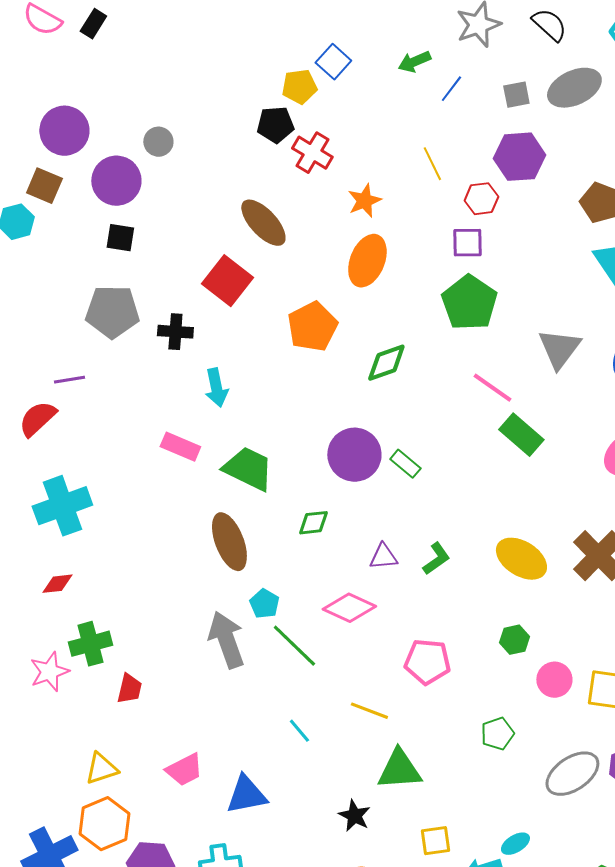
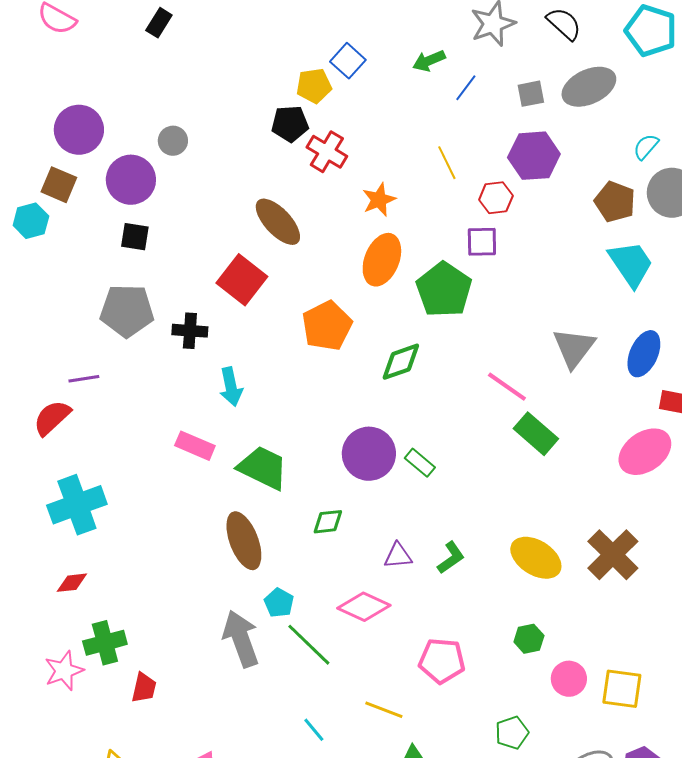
black rectangle: (93, 24) -> (159, 23), moved
green pentagon: (469, 303) -> (444, 290), moved

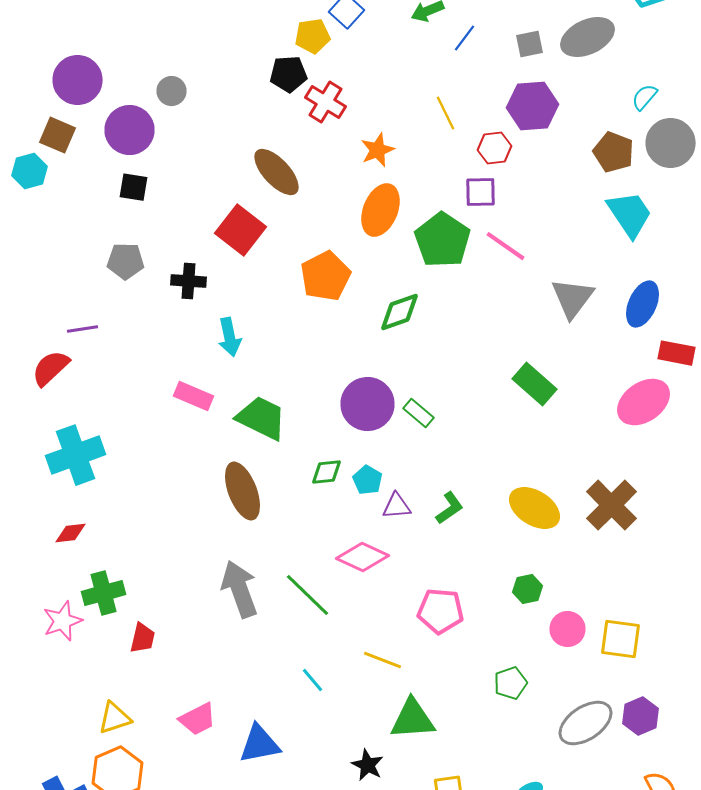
gray pentagon: (127, 311) -> (126, 261), size x0.7
pink line: (507, 387) -> (506, 246), moved
cyan pentagon: (279, 603) -> (368, 480), moved

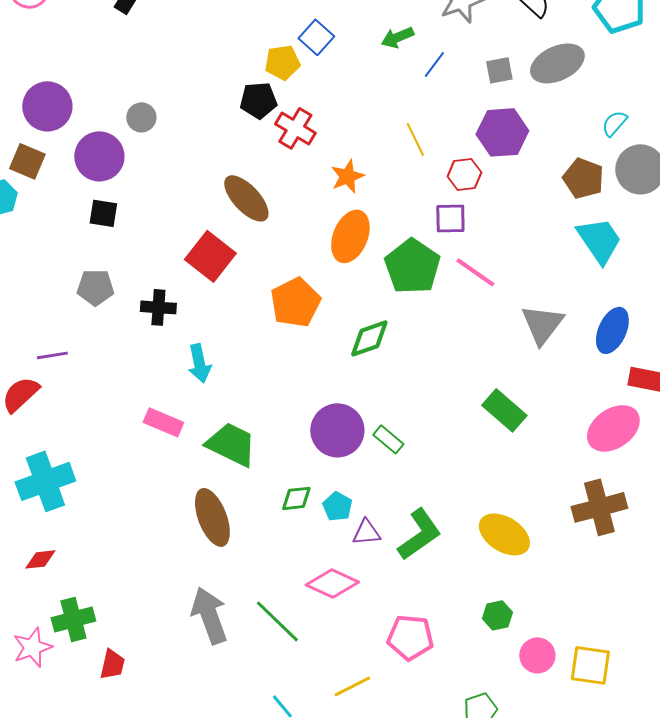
brown cross: (612, 505) -> (599, 507), moved, turned 30
green L-shape: (450, 508) -> (419, 534), size x1.6
yellow line: (382, 660) -> (352, 686), turned -48

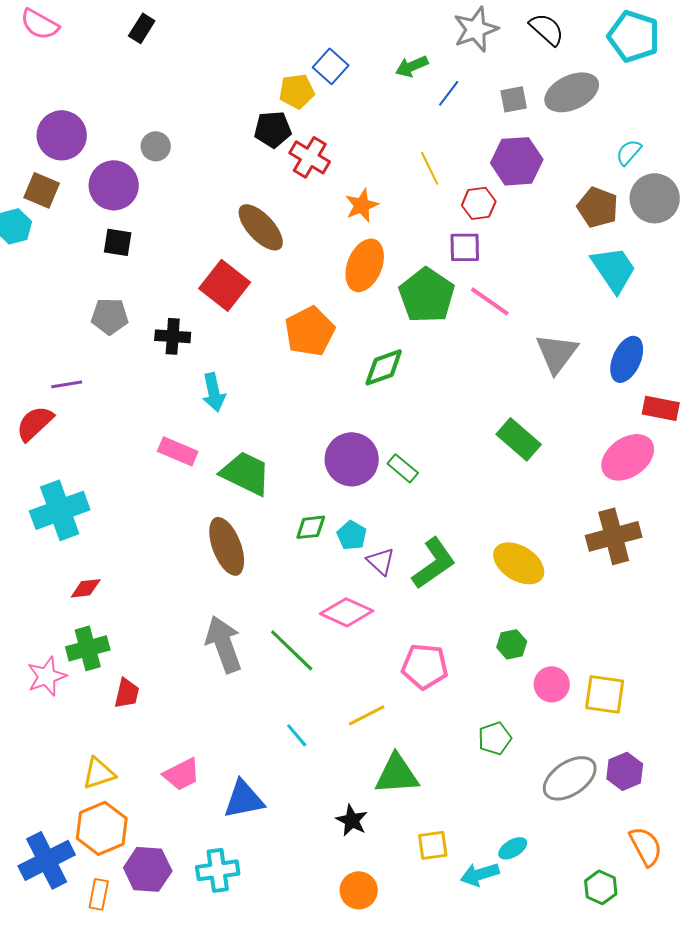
purple triangle: (366, 532) -> (381, 561), turned 48
red diamond: (40, 559) -> (86, 588), moved

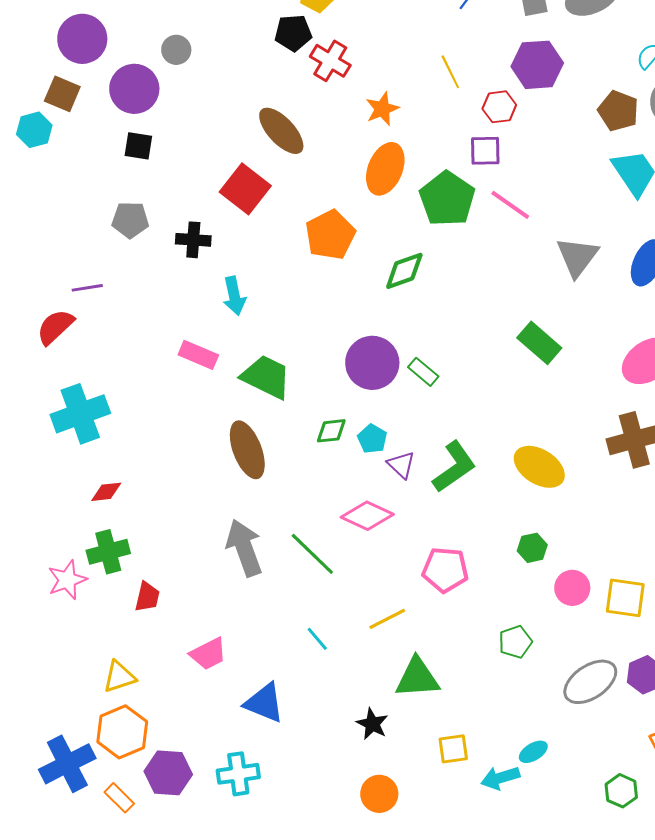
pink trapezoid: (182, 774) -> (208, 654), moved
blue triangle: (244, 799) -> (264, 703), turned 33
orange rectangle: (99, 894) -> (119, 798), turned -56

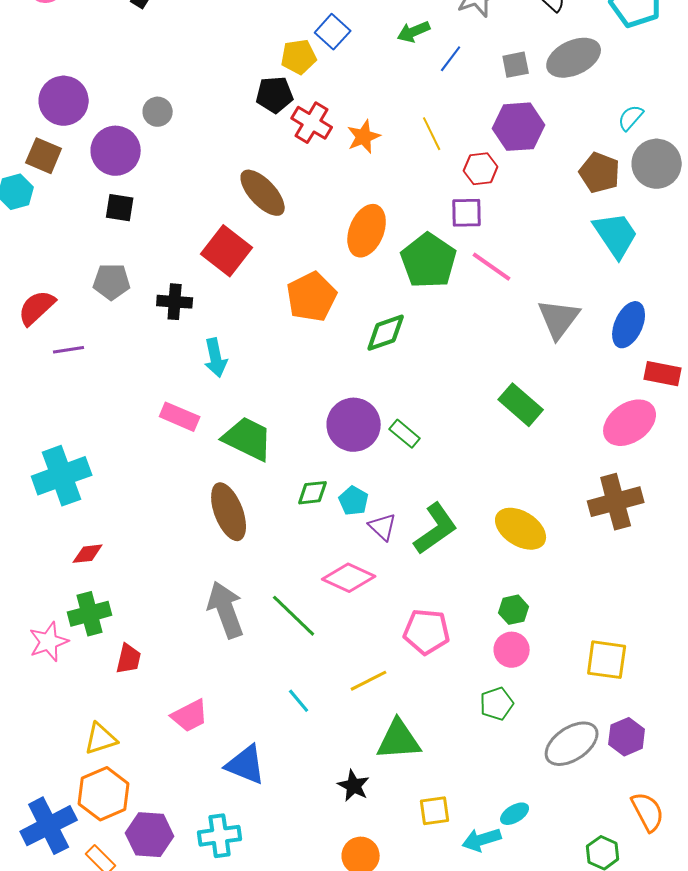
orange star: (382, 109) -> (364, 137), moved
red semicircle: (55, 327) -> (37, 308), moved
pink circle: (572, 588) -> (512, 650), moved

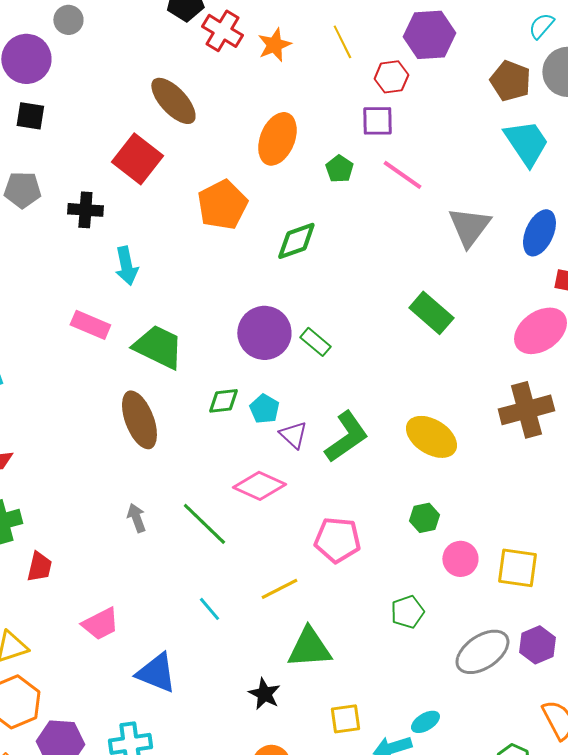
green pentagon: (429, 261) -> (339, 169), size x0.5
gray arrow: (226, 610) -> (136, 518), size x0.5
pink circle: (512, 650) -> (460, 559), moved

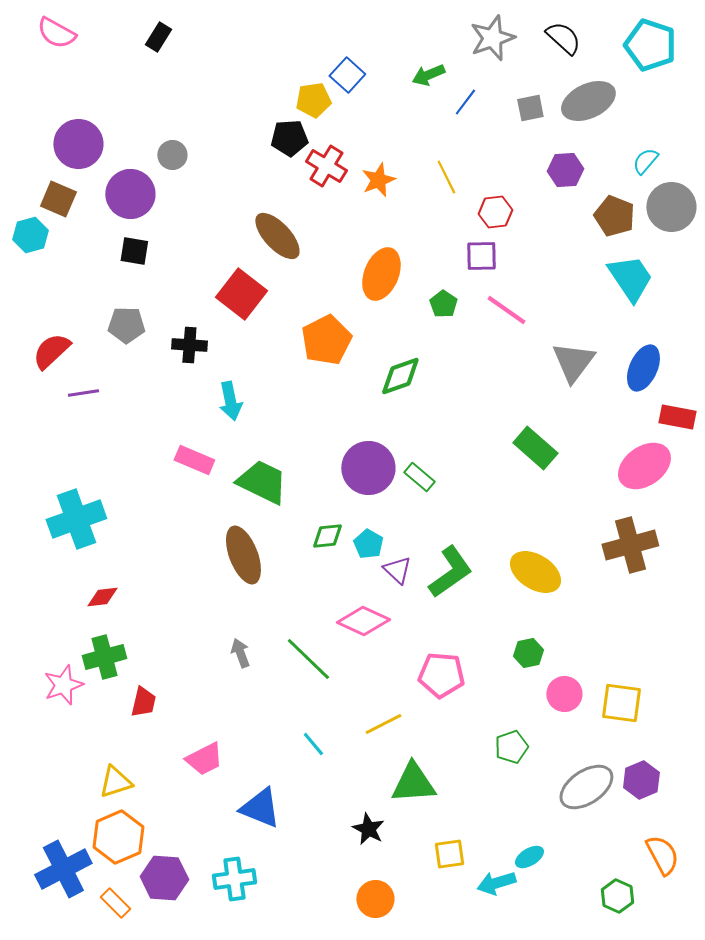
purple hexagon: (429, 35) -> (565, 170), moved, size x0.7

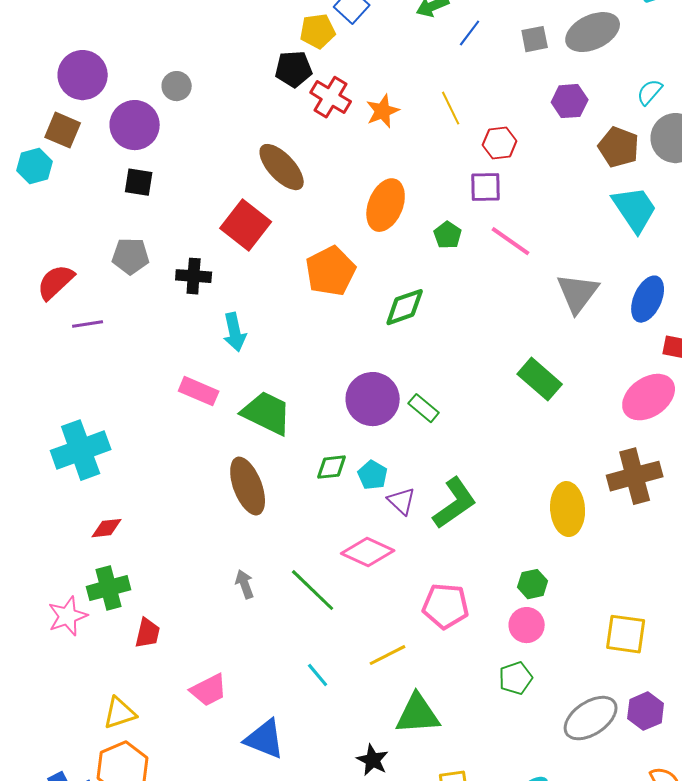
yellow ellipse: (535, 572) -> (568, 509), moved, turned 54
pink circle: (564, 694) -> (527, 625), moved

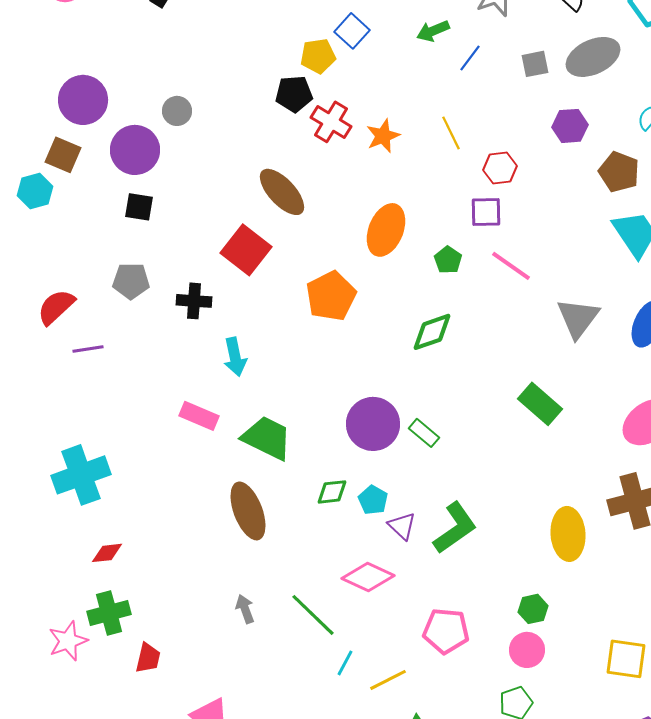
green diamond: (405, 307) -> (432, 332), moved
cyan line: (318, 675) -> (345, 663), moved, turned 68

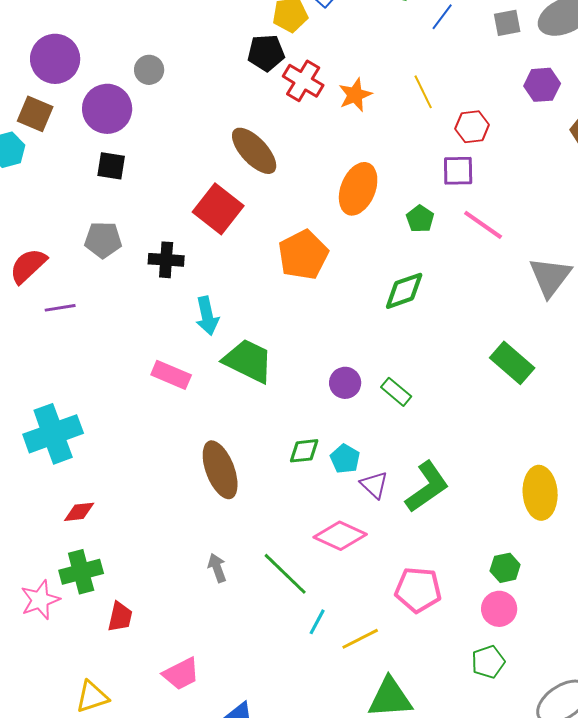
purple circle: (373, 424) -> (345, 383), size x0.6
green trapezoid: (267, 438) -> (248, 361), moved

